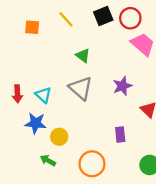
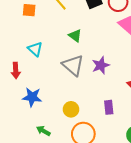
purple star: (122, 86) -> (101, 65), moved
cyan triangle: (43, 95) -> (35, 49), moved
yellow circle: (59, 137) -> (71, 109), moved

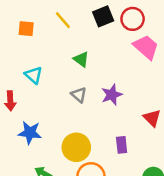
gray triangle: (73, 65) -> (79, 95), size x0.6
yellow circle: (71, 109) -> (76, 147), size x1.5

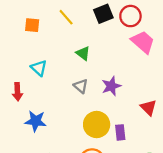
yellow circle: (76, 147) -> (97, 125), moved

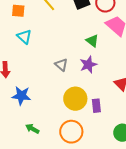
green triangle: (83, 53) -> (92, 41), moved
cyan triangle: (39, 68) -> (24, 37), moved

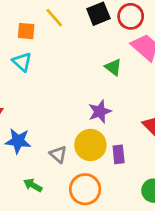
orange square: (18, 11) -> (26, 31), moved
gray triangle: (61, 65) -> (58, 154), moved
purple star: (88, 65) -> (100, 112), moved

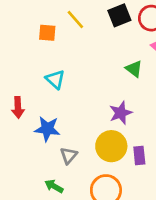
cyan triangle: (22, 62) -> (55, 79), moved
blue star: (18, 141) -> (47, 129), moved
gray triangle: (58, 154) -> (69, 156), moved, turned 30

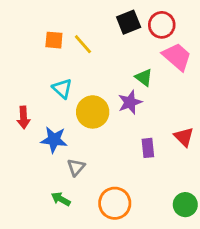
yellow line: (75, 19) -> (83, 44), moved
purple star: (121, 113) -> (130, 102), moved
yellow circle: (111, 146) -> (93, 112), moved
purple rectangle: (139, 156) -> (148, 148), moved

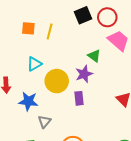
yellow line: (83, 44) -> (50, 31), turned 56
cyan triangle: (62, 88) -> (34, 64), turned 49
purple rectangle: (148, 148) -> (79, 98), moved

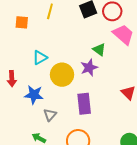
orange square: (28, 28) -> (22, 22), moved
yellow line: (50, 31) -> (50, 11), moved
purple rectangle: (79, 98) -> (84, 104), moved, size x1.5

